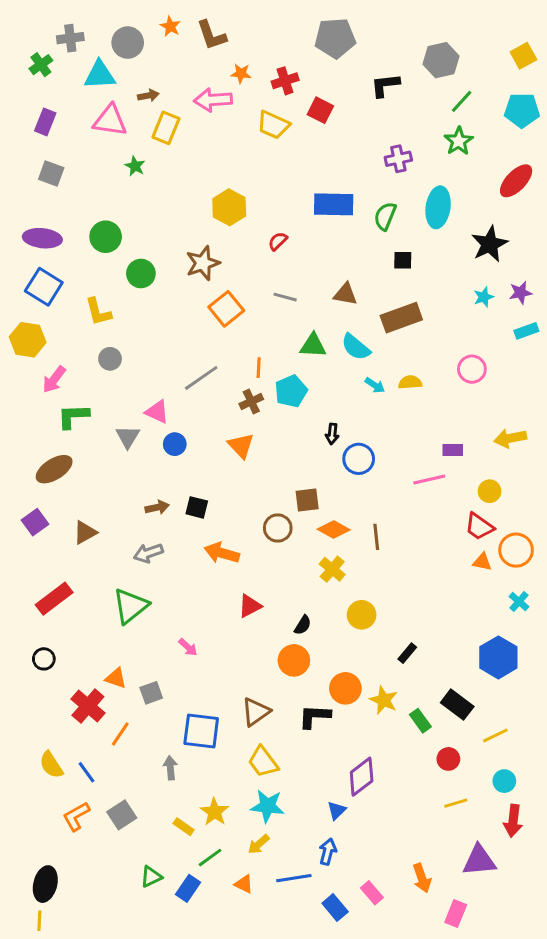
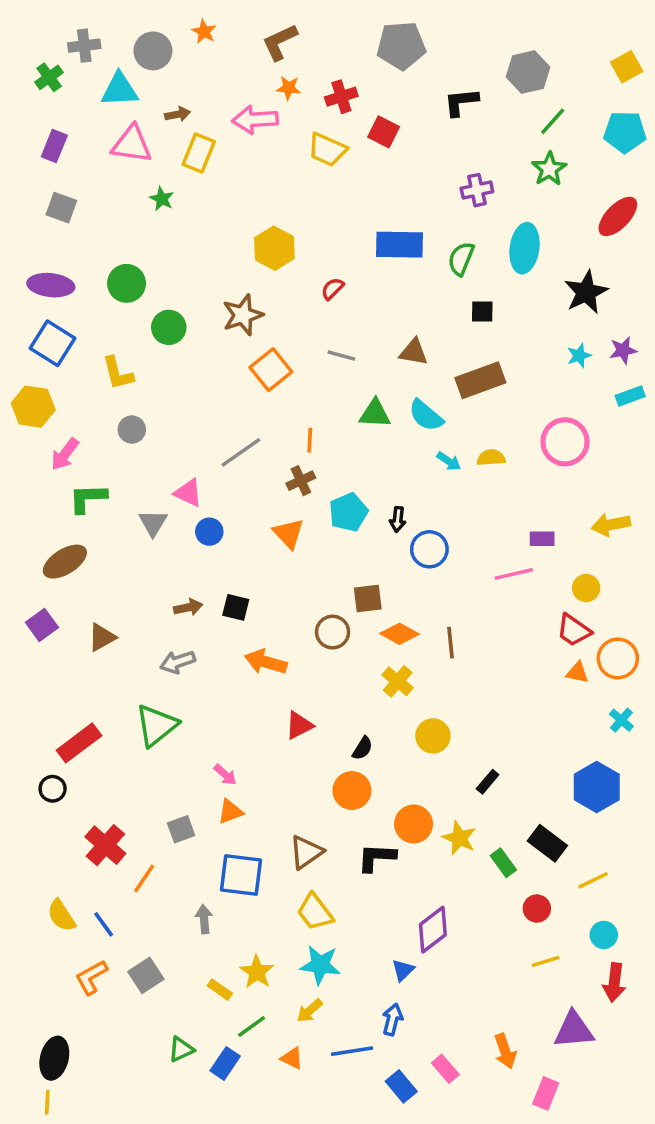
brown L-shape: (212, 35) -> (280, 42), moved, turned 84
pink circle: (472, 369) -> (565, 442), size x1.4
cyan pentagon: (291, 391) -> (348, 512), moved
red rectangle: (54, 599) -> (79, 743), moved
orange triangle: (116, 678) -> (230, 812), moved, turned -40

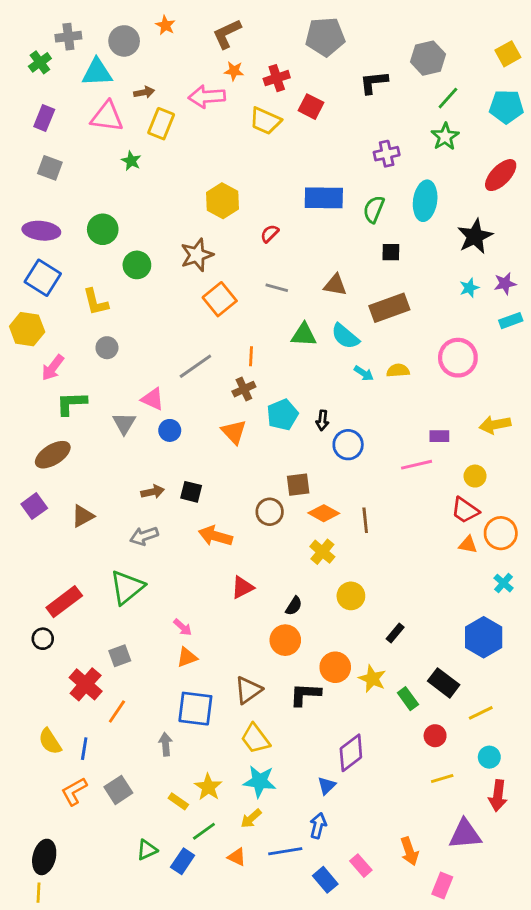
gray square: (181, 829) -> (120, 656), moved
blue line: (104, 924) -> (84, 749), turned 45

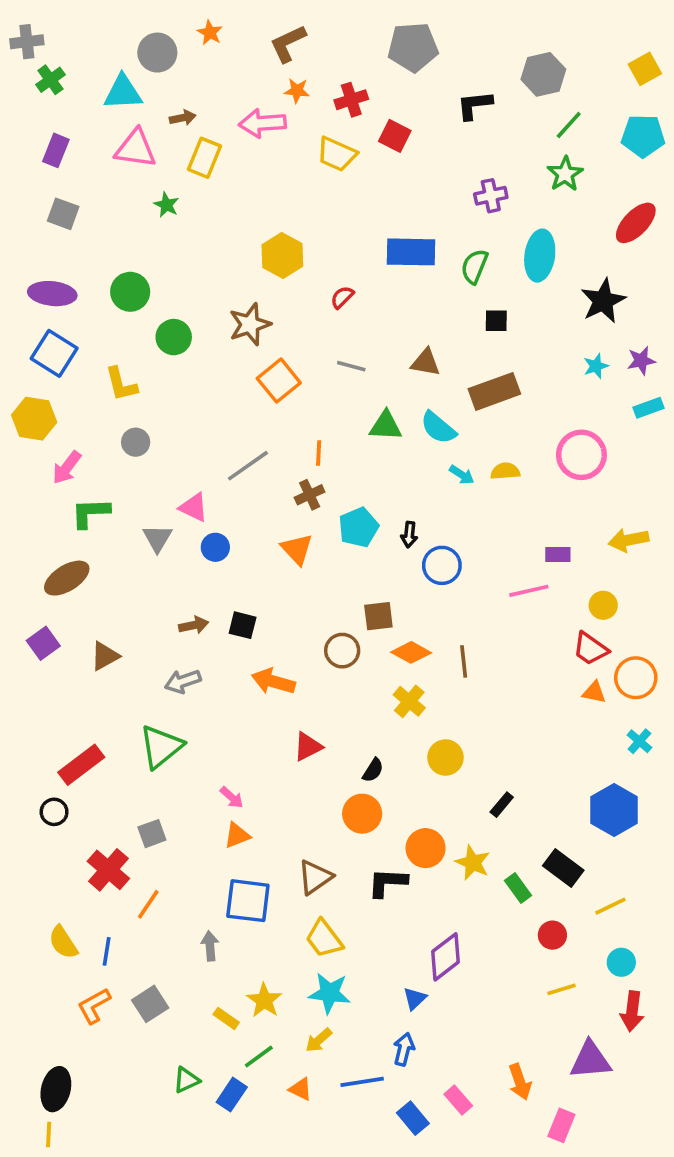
gray cross: (68, 37) -> (27, 42), moved

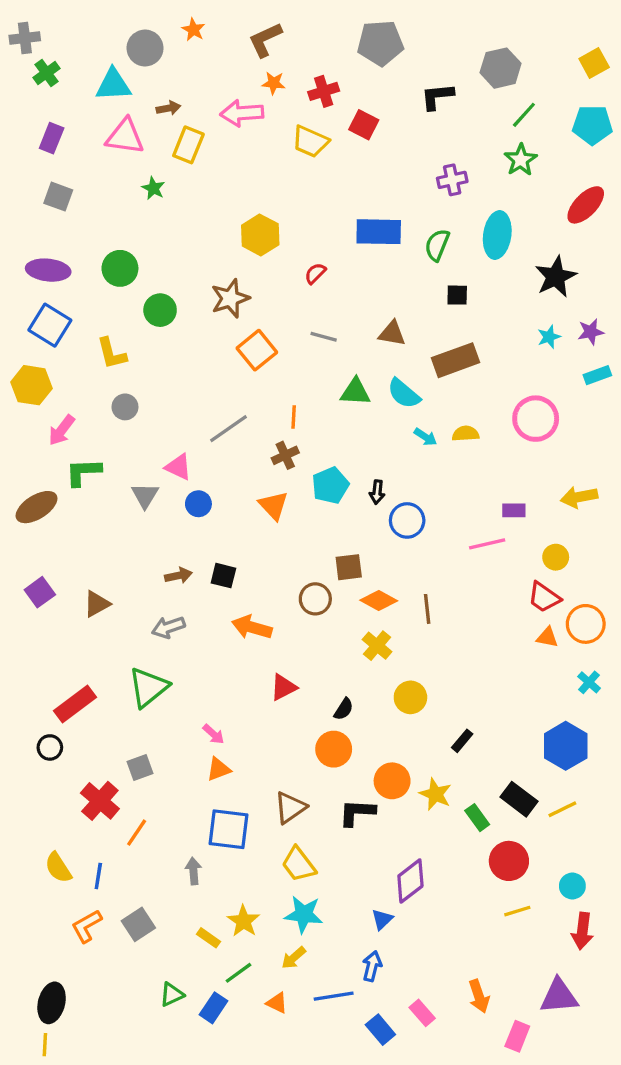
brown ellipse: (67, 578) -> (37, 507), moved
yellow line: (610, 906) -> (562, 809), moved
red circle: (552, 935) -> (509, 861), size x1.5
purple triangle: (590, 1060) -> (559, 996), moved

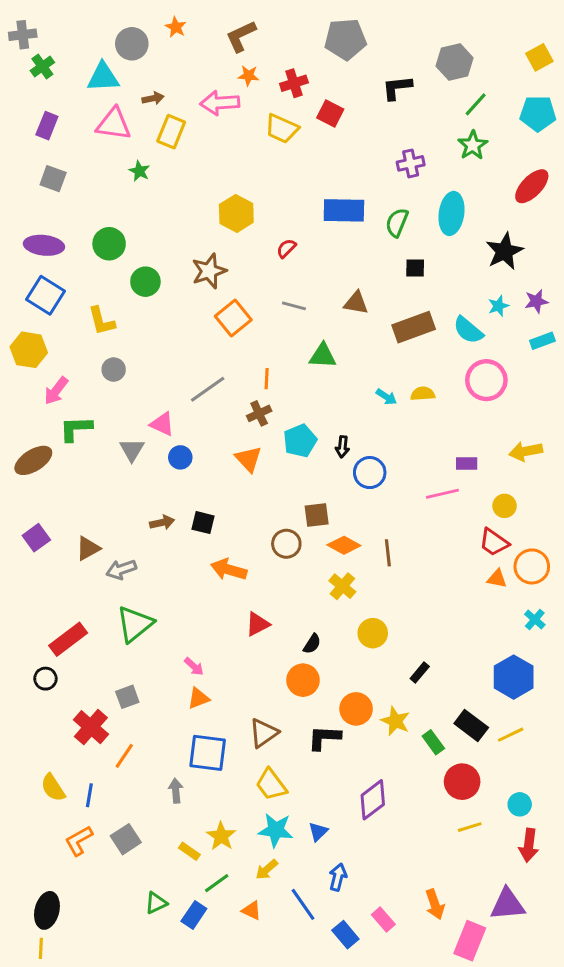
cyan semicircle: (404, 394) -> (468, 330), moved
gray arrow: (168, 627) -> (121, 570), moved
blue triangle: (382, 919) -> (318, 832), moved
blue line: (334, 996) -> (303, 904), turned 64
pink rectangle: (517, 1036) -> (470, 941), size x1.4

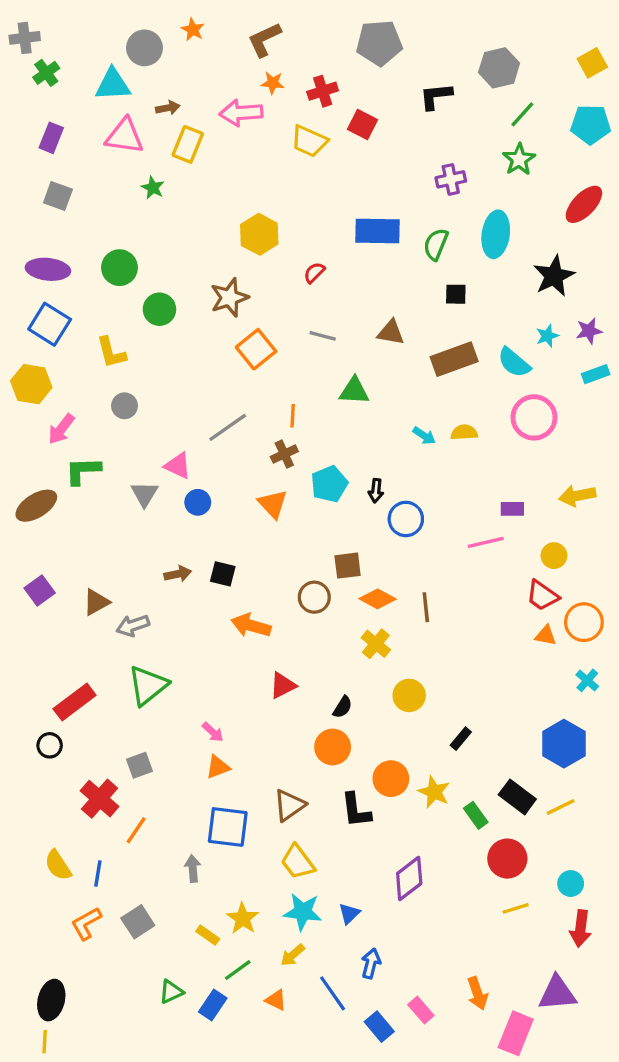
black L-shape: (324, 738) -> (356, 810), turned -100

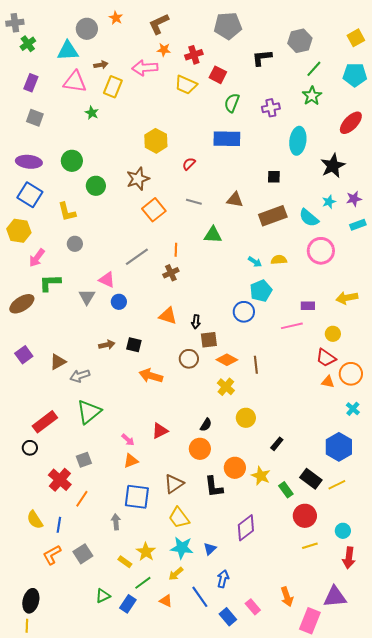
green semicircle: (436, 244) -> (232, 103), moved
cyan pentagon: (329, 484) -> (261, 291), moved
black arrow: (376, 491) -> (196, 322), moved
orange triangle: (273, 504) -> (168, 316), moved, turned -30
red triangle: (283, 685) -> (160, 431), moved

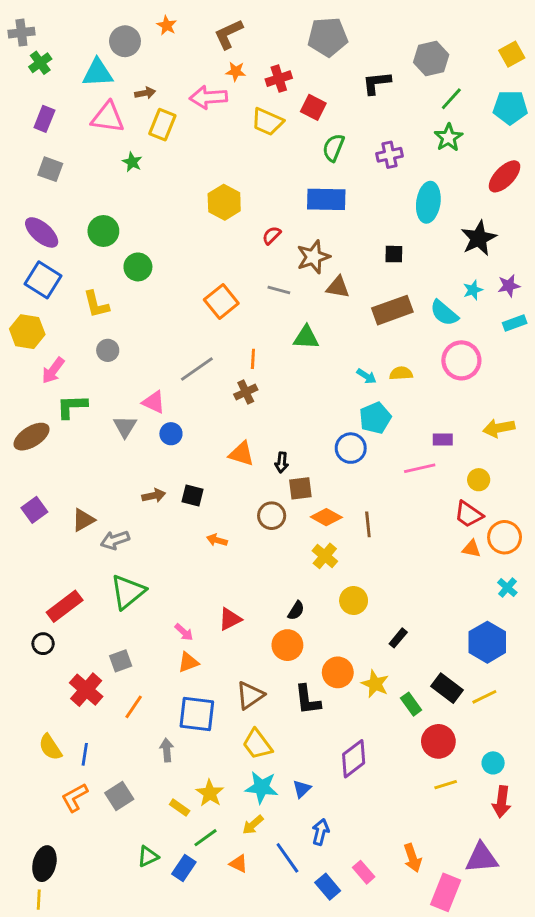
purple ellipse: (29, 162) -> (42, 232), turned 35
brown star: (138, 179) -> (313, 257), moved
orange arrow: (151, 376) -> (217, 540), size x0.6
orange line: (82, 499) -> (134, 707), moved

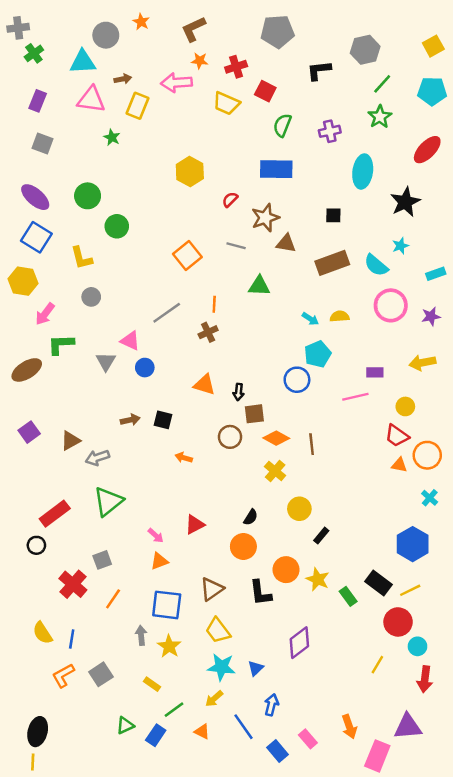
purple star: (509, 286) -> (431, 316), moved
black rectangle: (398, 638) -> (321, 536), moved
red circle: (438, 741) -> (398, 622), moved
yellow line: (446, 785) -> (377, 665), turned -42
yellow star: (210, 793) -> (169, 646), moved

